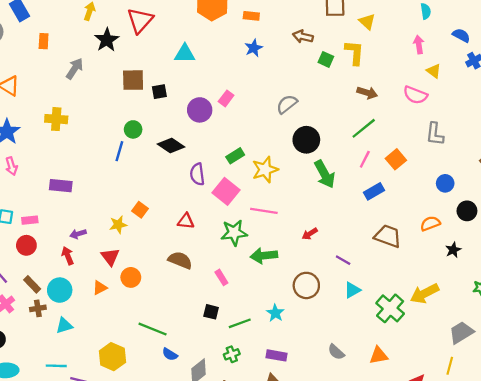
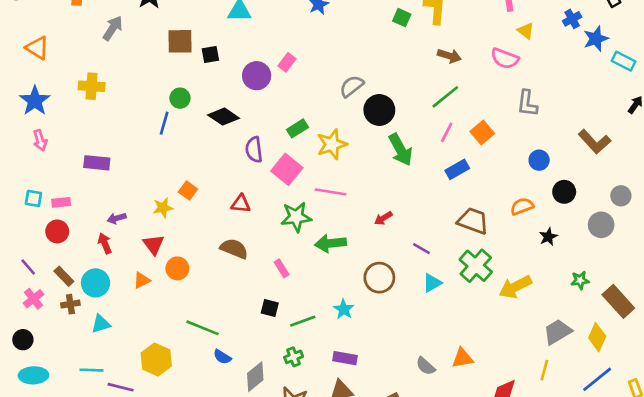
gray semicircle: (287, 104) -> (352, 86), moved
green cross: (390, 308) -> (476, 266), moved
gray semicircle: (336, 352) -> (426, 366), moved

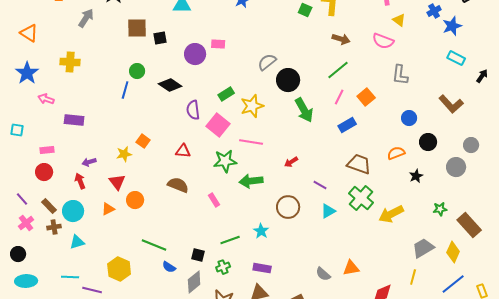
cyan rectangle: (624, 61) -> (456, 58), moved
pink rectangle: (287, 62) -> (218, 44), turned 56
pink arrow: (40, 140) -> (46, 99), moved, turned 126
cyan square: (33, 198) -> (17, 130), moved
black square: (270, 308) -> (198, 255), moved

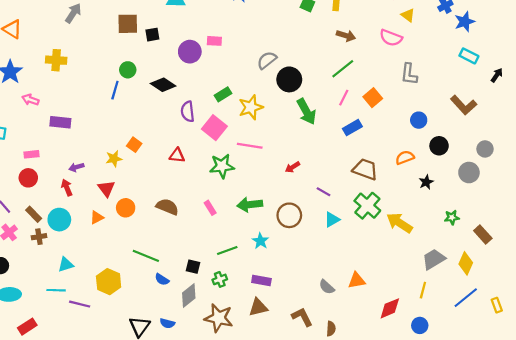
green arrow: (251, 181) -> (250, 205), moved
brown semicircle: (178, 185) -> (167, 207), moved
yellow arrow: (391, 214) -> (399, 223), turned 60
brown rectangle: (469, 225) -> (483, 235), size x0.7
cyan triangle: (77, 242) -> (66, 264), moved

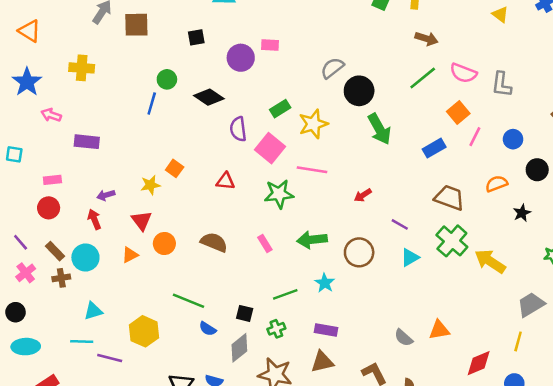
brown square: (128, 24) -> (136, 25), moved
pink semicircle: (391, 38) -> (463, 73), moved
pink line: (344, 98) -> (475, 137), moved

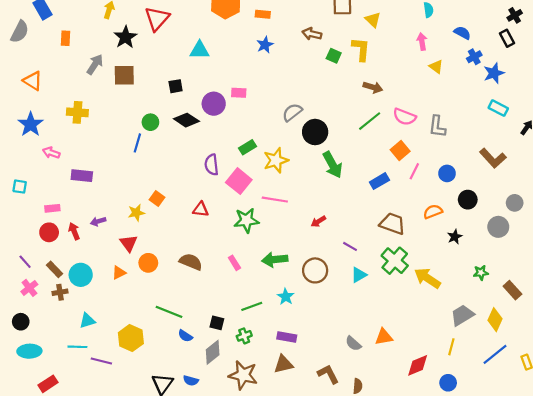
black diamond: (209, 97) -> (186, 120), moved
red arrow: (94, 219) -> (74, 231), moved

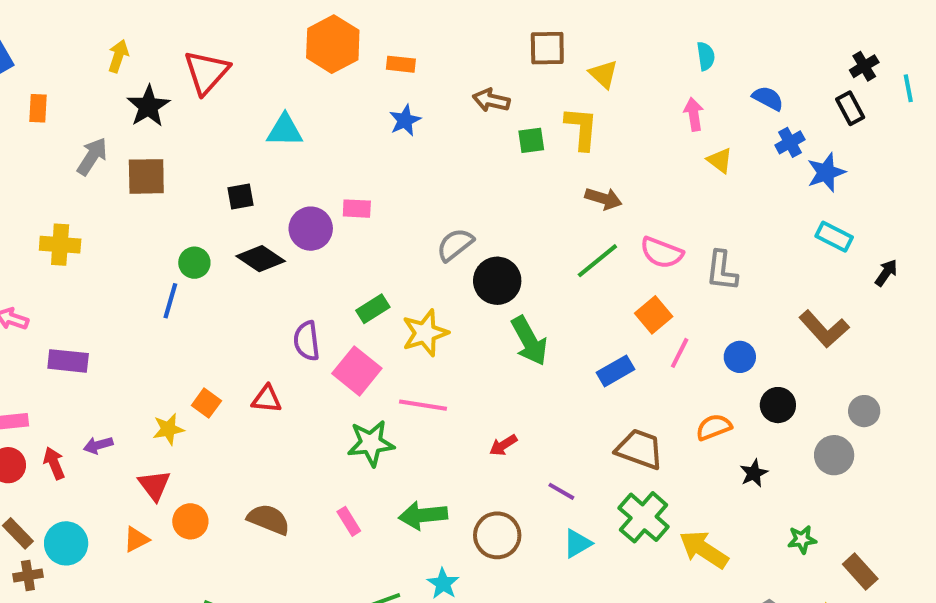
green square: (334, 56) -> (531, 140), turned -32
red triangle: (201, 209) -> (267, 399), moved

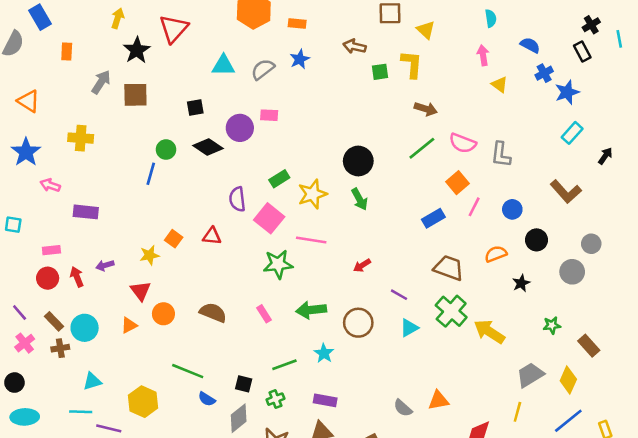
cyan rectangle: (834, 237) -> (572, 133), turned -75
gray semicircle: (455, 245) -> (263, 69), moved
green arrow: (529, 341) -> (360, 199), moved, size x0.7

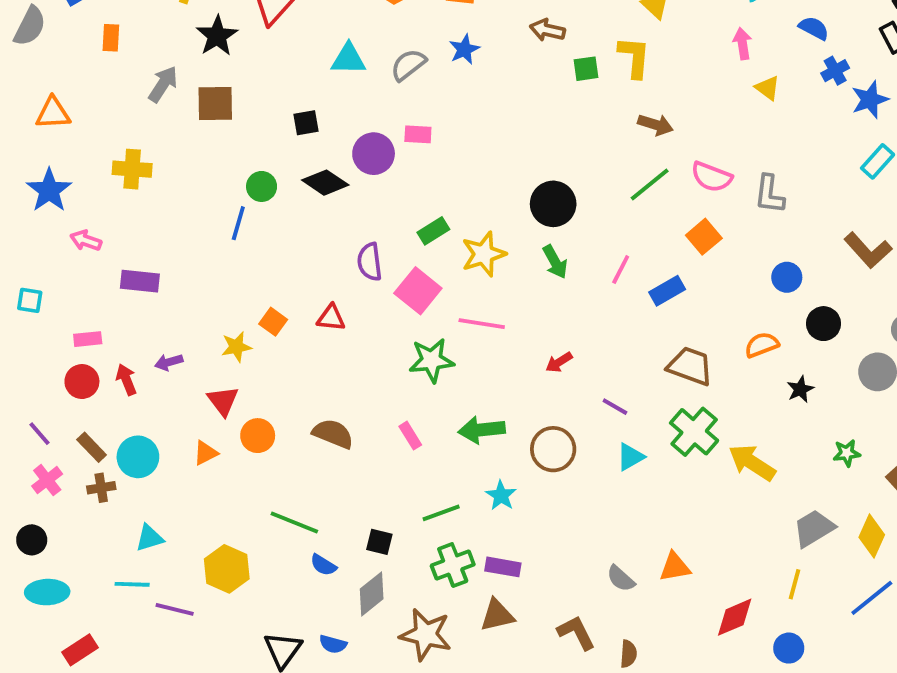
orange triangle: (28, 101) -> (53, 113), turned -35
pink line: (474, 207) -> (621, 270), moved
green cross: (275, 399) -> (453, 565), moved, size x1.5

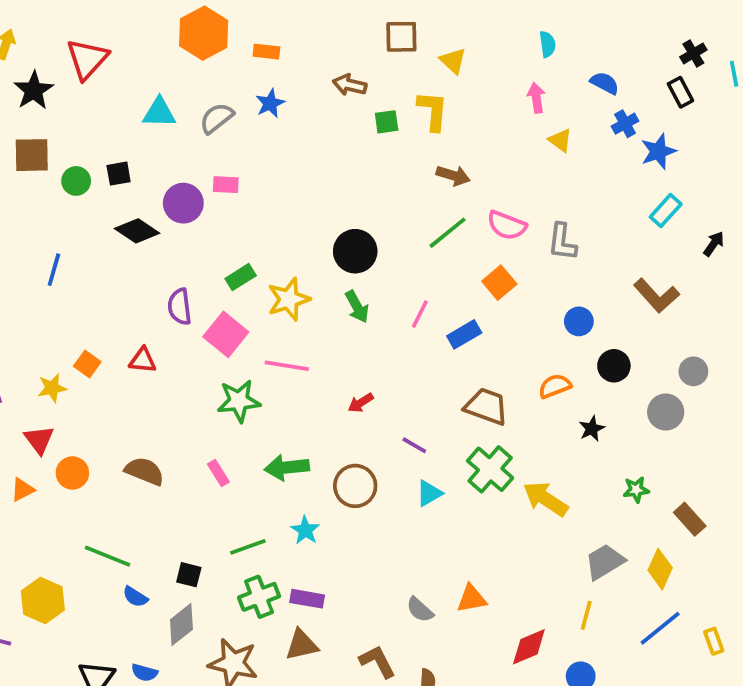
green circle: (262, 186) -> (76, 181), moved

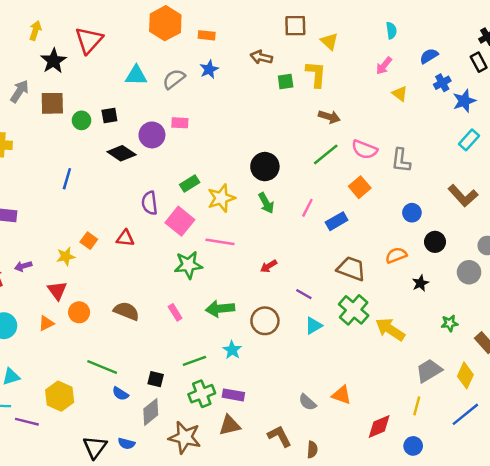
blue semicircle: (605, 83) -> (429, 56), turned -60
pink arrow: (536, 98) -> (384, 66), turned -132
orange triangle: (472, 599) -> (341, 395), turned 30

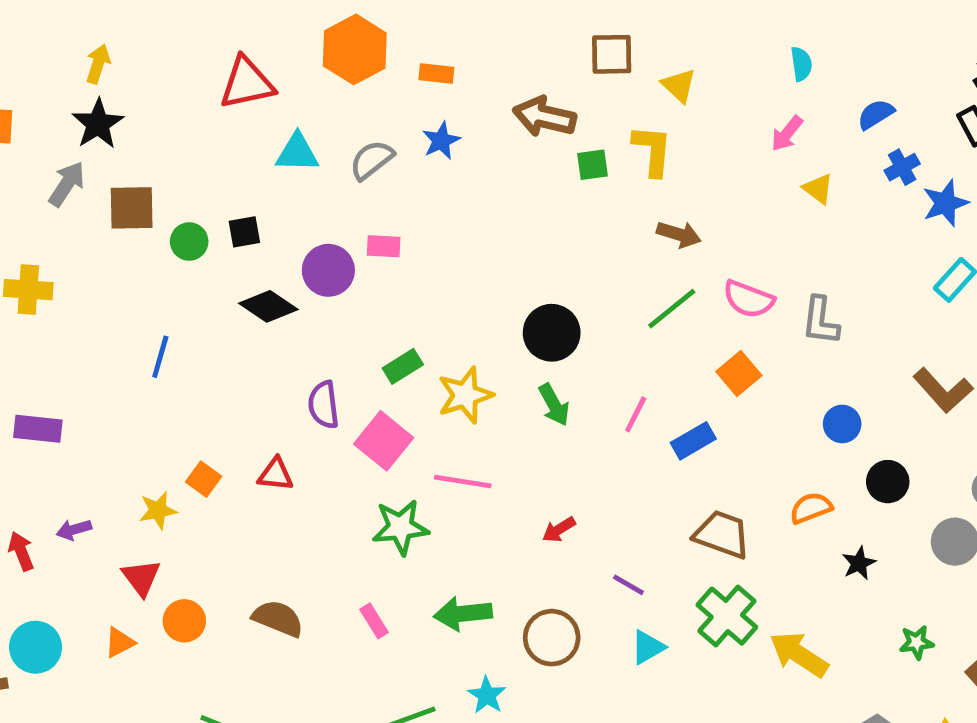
red triangle: (89, 40) -> (247, 83), moved, turned 36
brown arrow: (261, 57) -> (544, 117), size x1.4
black star: (54, 61) -> (98, 124), moved

